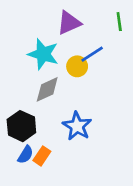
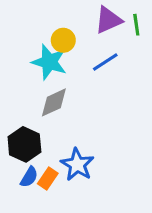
purple triangle: (69, 23) -> (108, 20), moved
yellow circle: (77, 66) -> (63, 40), moved
blue star: (77, 126) -> (77, 165), moved

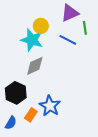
green line: (136, 25) -> (85, 28), moved
blue line: (105, 62) -> (68, 40), turned 60
blue semicircle: (29, 177) -> (11, 123), moved

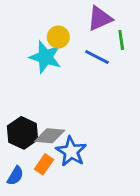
gray diamond: (35, 66) -> (50, 136), moved, turned 30

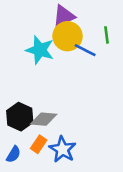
purple triangle: (100, 18) -> (64, 16), moved
yellow circle: (58, 37) -> (68, 36), moved, size x1.5
blue star: (71, 151) -> (63, 149), moved

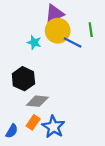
cyan star: (40, 50) -> (34, 42), size x0.6
black hexagon: (20, 117) -> (23, 79), moved

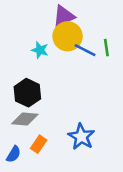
green line: (91, 30) -> (106, 48), moved
gray diamond: (37, 101) -> (25, 119), moved
blue star: (53, 127) -> (81, 137), moved

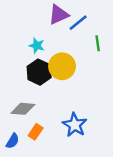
yellow circle: (68, 36) -> (62, 66), moved
blue line: (85, 50) -> (78, 23), moved, turned -66
black hexagon: (27, 93) -> (39, 72), moved

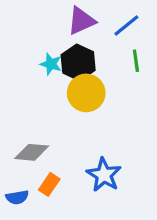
blue line: (78, 23) -> (126, 26), moved
black hexagon: (39, 72) -> (78, 62), moved
blue semicircle: (13, 141) -> (17, 197), turned 49

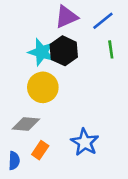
cyan star: (51, 64) -> (42, 52), size x1.5
yellow circle: (86, 93) -> (43, 87), moved
blue semicircle: (17, 197) -> (14, 161), turned -78

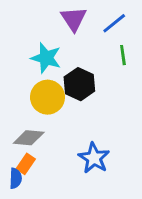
purple triangle: (66, 17) -> (74, 19), turned -40
black hexagon: (64, 51) -> (79, 84), moved
orange rectangle: (40, 150) -> (26, 164), moved

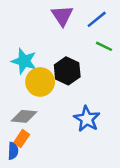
green line: (123, 55) -> (104, 46), turned -56
cyan star: (46, 58) -> (24, 61), moved
blue star: (94, 158) -> (87, 119), moved

